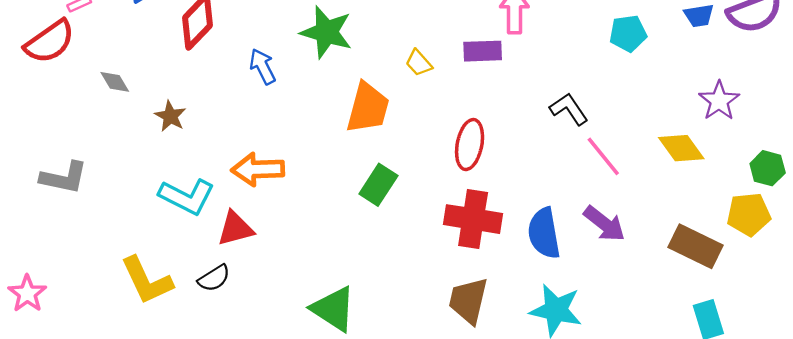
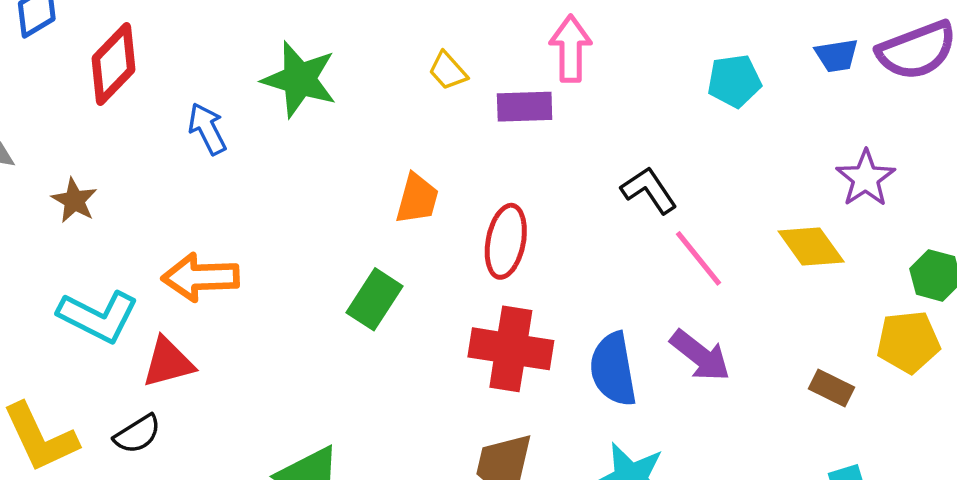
yellow trapezoid: (419, 63) -> (448, 71), moved
orange trapezoid: (368, 108) -> (417, 199), moved, size x0.7
brown rectangle: (695, 246) -> (832, 388), size x0.6

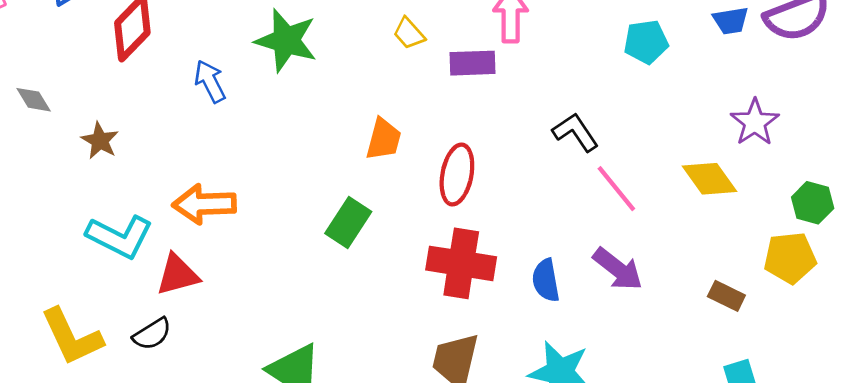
blue semicircle: (613, 369) -> (546, 280), size x0.7

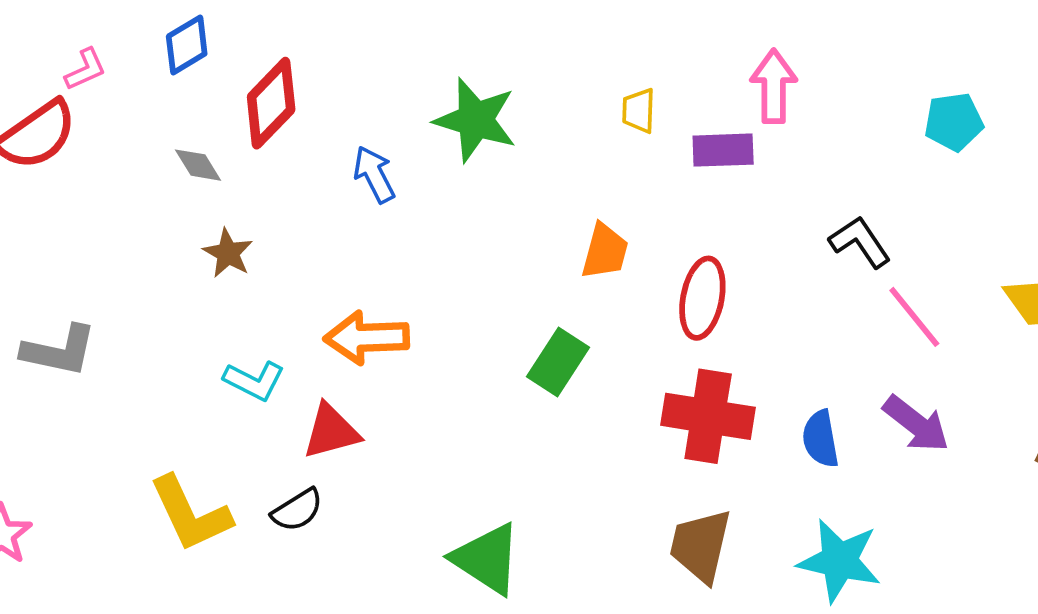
yellow trapezoid: (409, 33) -> (639, 111), turned 44
gray diamond: (34, 100) -> (198, 165), moved
cyan L-shape: (120, 237) -> (254, 381), size x0.7

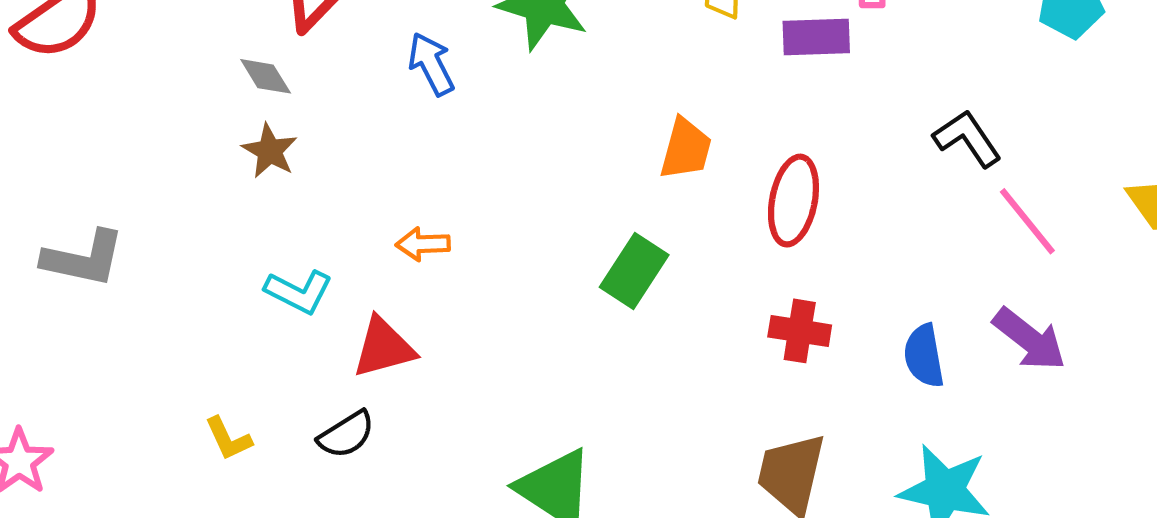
gray diamond: (198, 165) -> (266, 76), moved
orange arrow: (367, 338) -> (423, 244), size x0.6
red cross: (708, 416) -> (800, 331), size x0.6
yellow L-shape: (190, 514) -> (228, 439), size x0.5

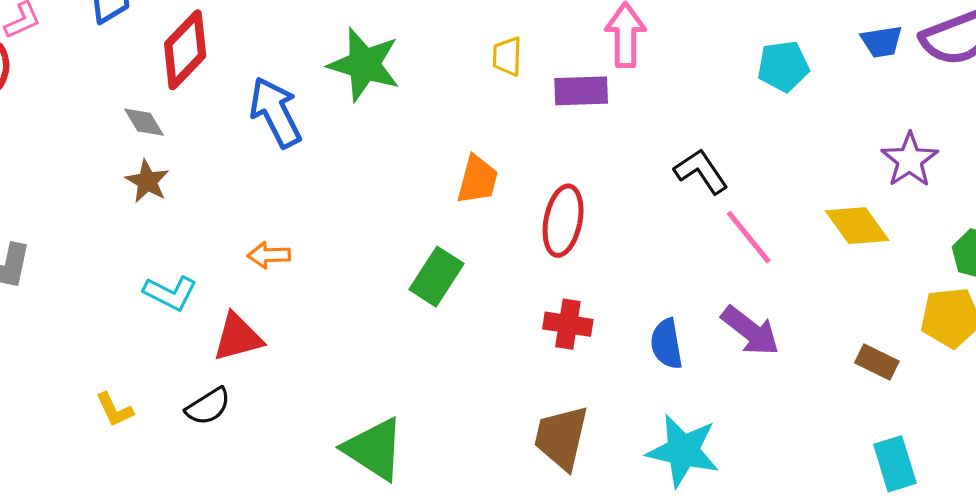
blue arrow: (431, 64) -> (275, 112), size x1.4

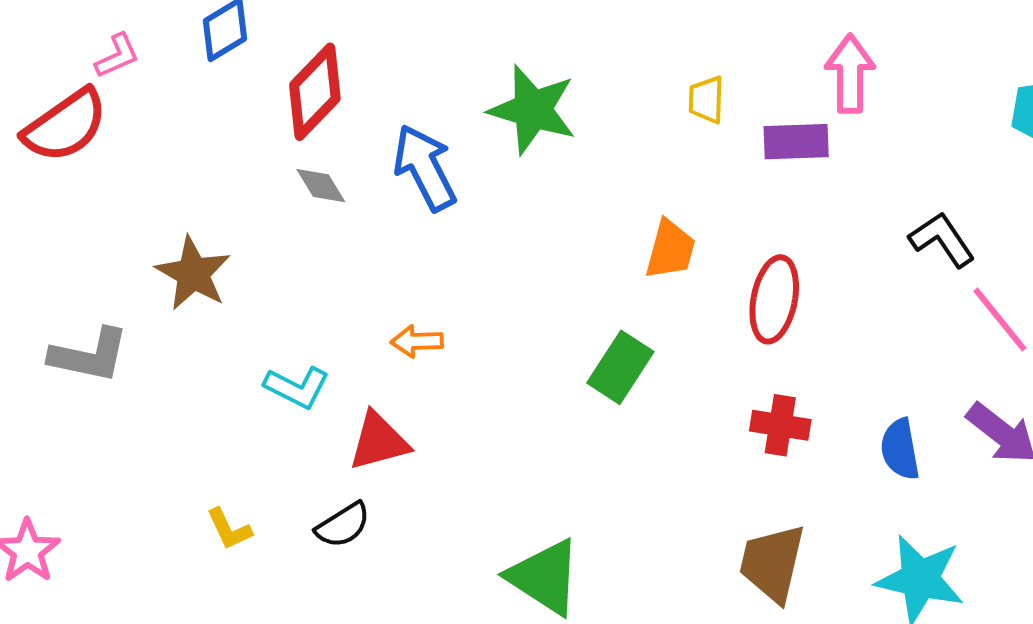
gray diamond: (144, 122) -> (321, 186), moved
brown star: (147, 181) -> (193, 273), moved, size x1.4

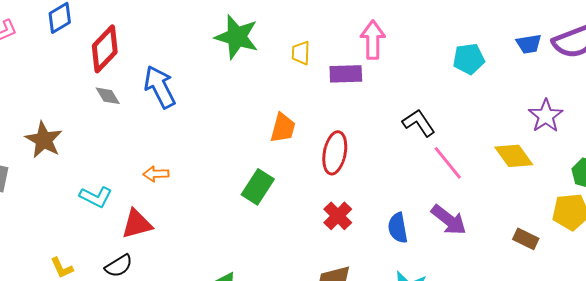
green star: (533, 110) -> (237, 37), moved
red cross: (780, 425) -> (338, 216), turned 36

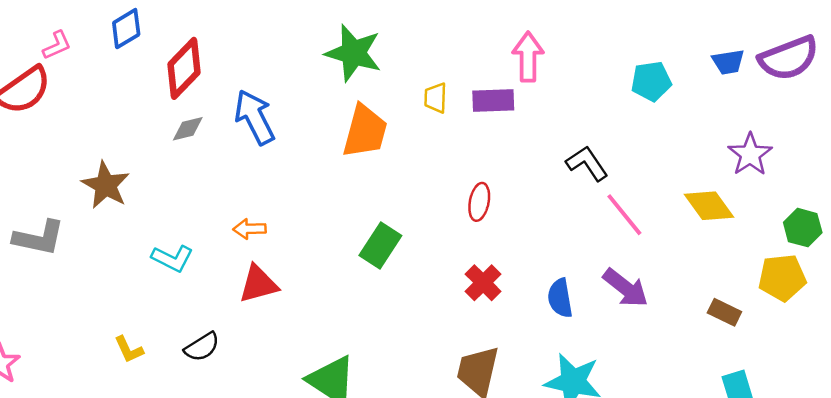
yellow trapezoid: (301, 53) -> (436, 98), moved
gray diamond: (108, 96) -> (188, 129), turned -72
orange trapezoid: (283, 128) -> (365, 131), moved, size x1.4
red ellipse: (335, 153) -> (479, 202), size x0.7
red triangle: (137, 224) -> (258, 284), moved

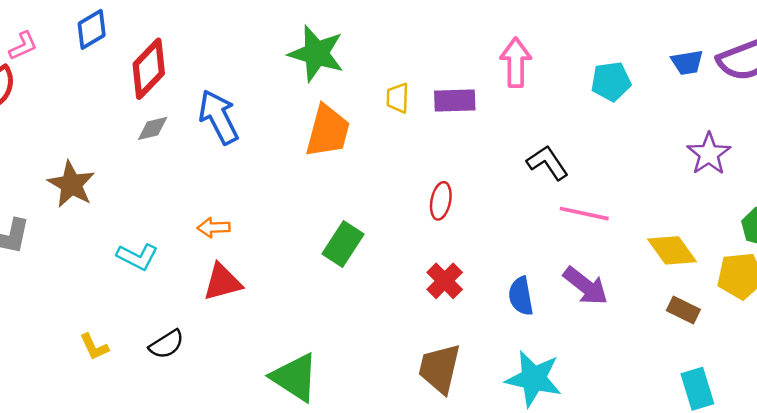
pink arrow: (528, 57) -> (516, 62), moved
yellow diamond: (709, 206) -> (672, 250), moved
pink line: (624, 215) -> (584, 214), turned -39

